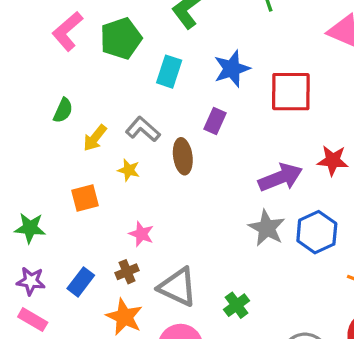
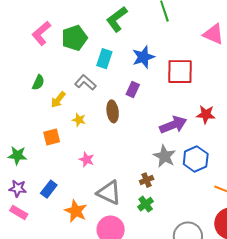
gray L-shape: (143, 129) -> (85, 82), moved
brown cross: (127, 272) -> (147, 180), moved

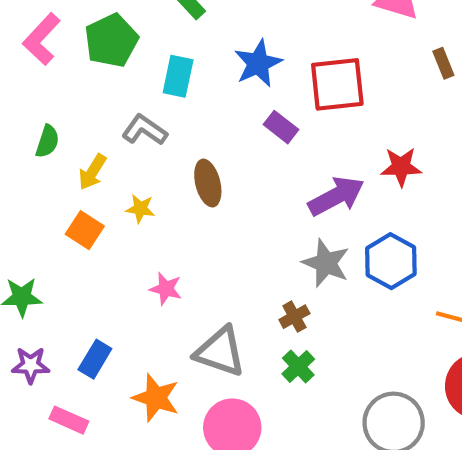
purple rectangle: (133, 90) -> (281, 127), moved, turned -70
orange square: (52, 137) -> (85, 230), moved, turned -36
pink rectangle: (19, 212) -> (69, 420), moved

